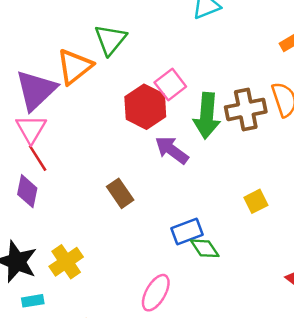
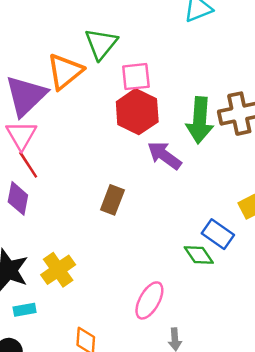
pink square: (170, 85) -> (136, 77), moved, turned 32
brown rectangle: (120, 193) -> (112, 200), turned 56
blue rectangle: (187, 231) -> (218, 234), moved, turned 56

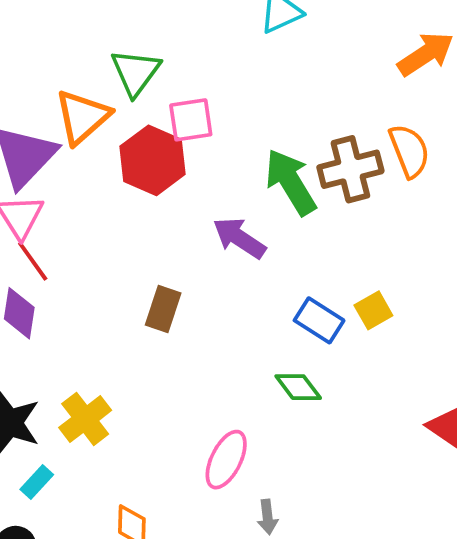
red hexagon: (137, 112) -> (153, 160), moved
green arrow: (200, 120) -> (291, 182), turned 147
blue rectangle: (218, 234) -> (319, 320), moved
cyan rectangle: (25, 310) -> (37, 482), turned -35

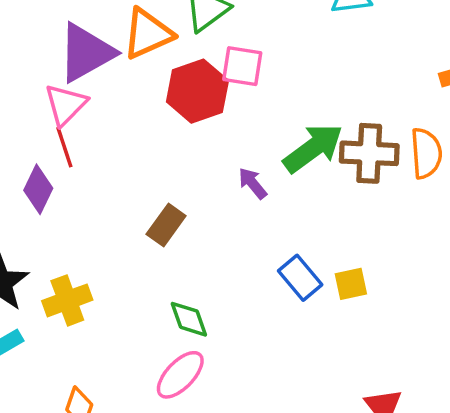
green arrow: (291, 182) -> (313, 148), turned 68
purple arrow: (239, 238) -> (253, 183), size x0.7
green diamond: (298, 387) -> (189, 319), moved

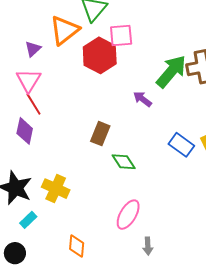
purple triangle: (86, 53) -> (33, 49), size x0.5
yellow cross: (67, 300) -> (56, 189), turned -32
green diamond: (189, 319) -> (124, 162), moved

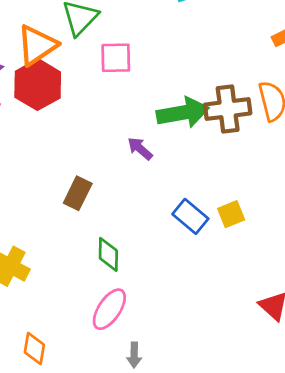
red hexagon: (100, 55) -> (38, 85), moved
green arrow: (171, 71) -> (183, 113), turned 36
green diamond: (124, 162) -> (108, 254), moved, turned 30

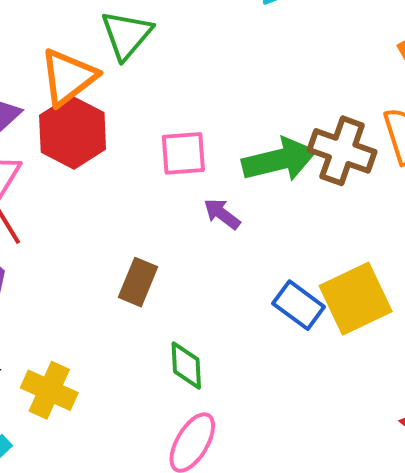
pink square: (116, 58) -> (183, 153), moved
brown cross: (228, 109) -> (342, 151), turned 30
yellow square: (231, 214) -> (356, 299), size x1.8

